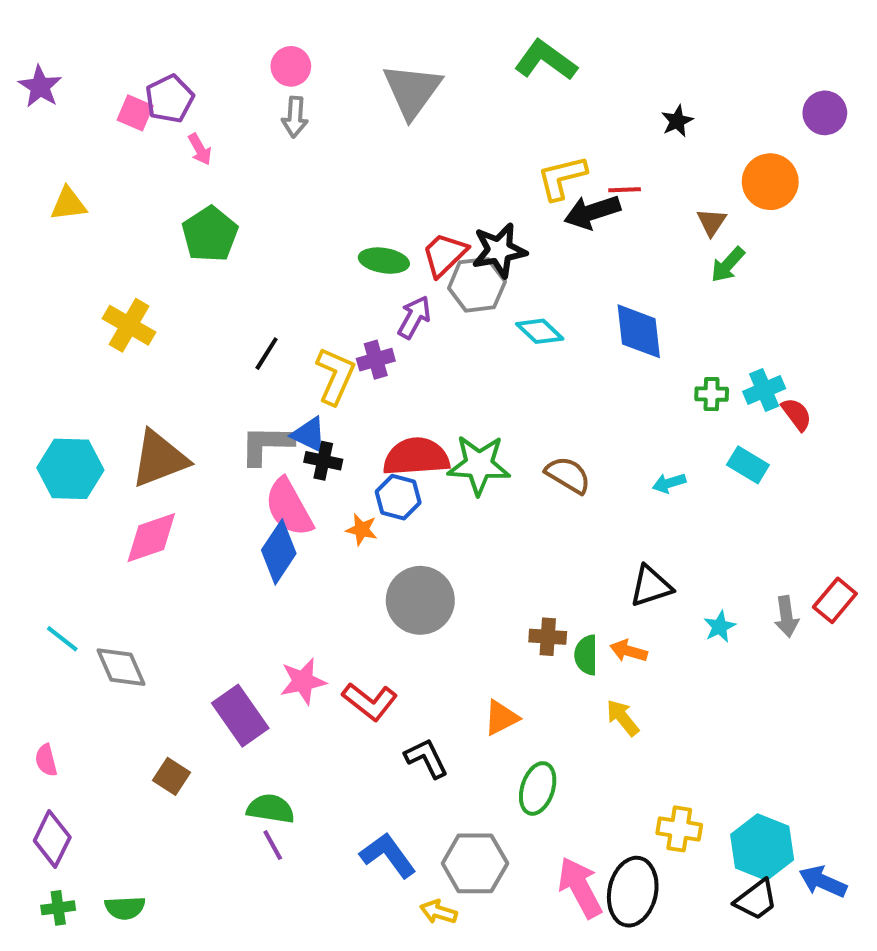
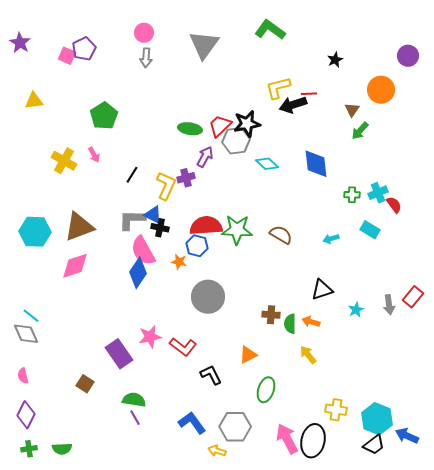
pink arrow: (200, 149) -> (94, 155), moved
gray diamond: (121, 667) -> (26, 334), moved

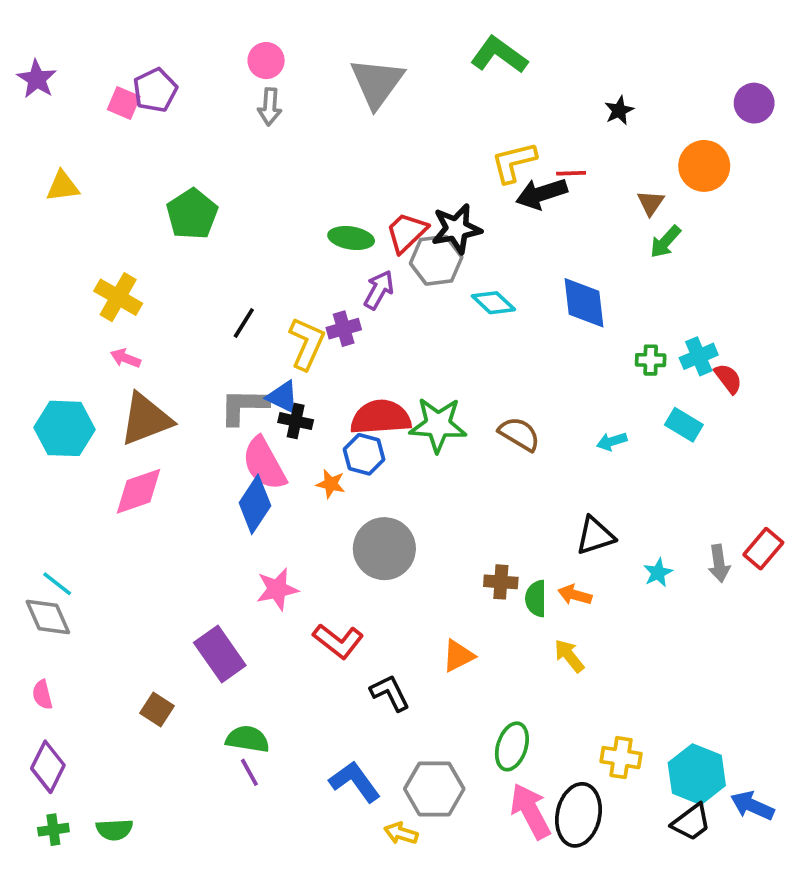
pink arrow: (94, 155) -> (126, 358), moved, turned 140
pink star: (150, 337) -> (277, 589), moved
green ellipse: (266, 390) -> (512, 746), moved

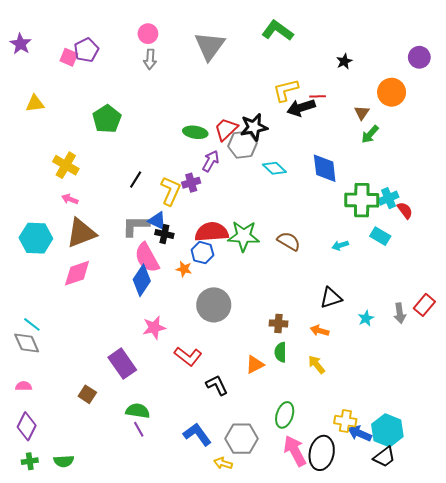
green cross: (651, 360) -> (362, 200), size x2.0
green semicircle: (536, 599) -> (281, 352), moved
pink semicircle: (42, 695) -> (24, 386), turned 105
blue arrow: (752, 806) -> (360, 433), moved

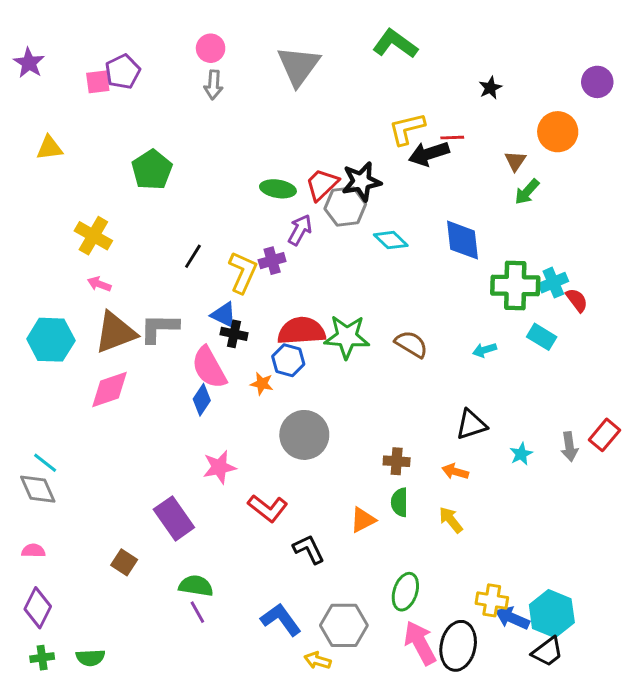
pink square: (69, 57) -> (98, 82), turned -30
gray L-shape: (136, 226) -> (159, 328), moved
blue diamond: (142, 280) -> (202, 400), size x0.7

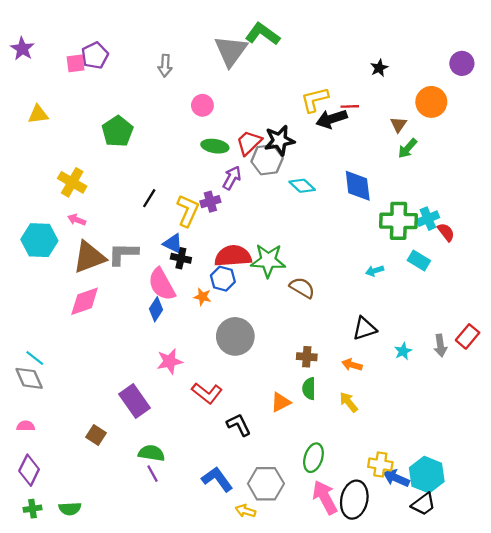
green L-shape: (395, 44) -> (262, 34), moved
pink circle: (211, 48) -> (202, 105), moved
cyan hexagon: (51, 340) -> (39, 240), moved
brown semicircle: (411, 344) -> (302, 288), moved

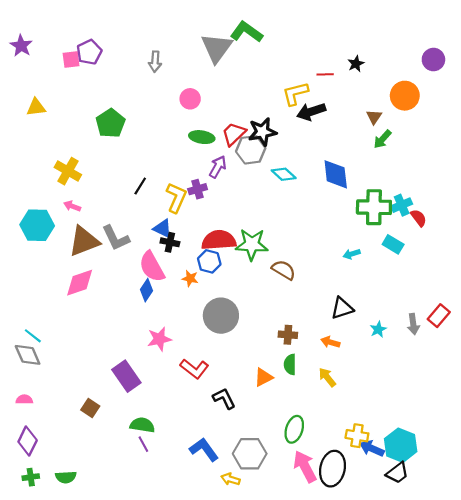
red line: (350, 106) -> (325, 74), moved
gray L-shape: (123, 254) -> (116, 238), turned -116

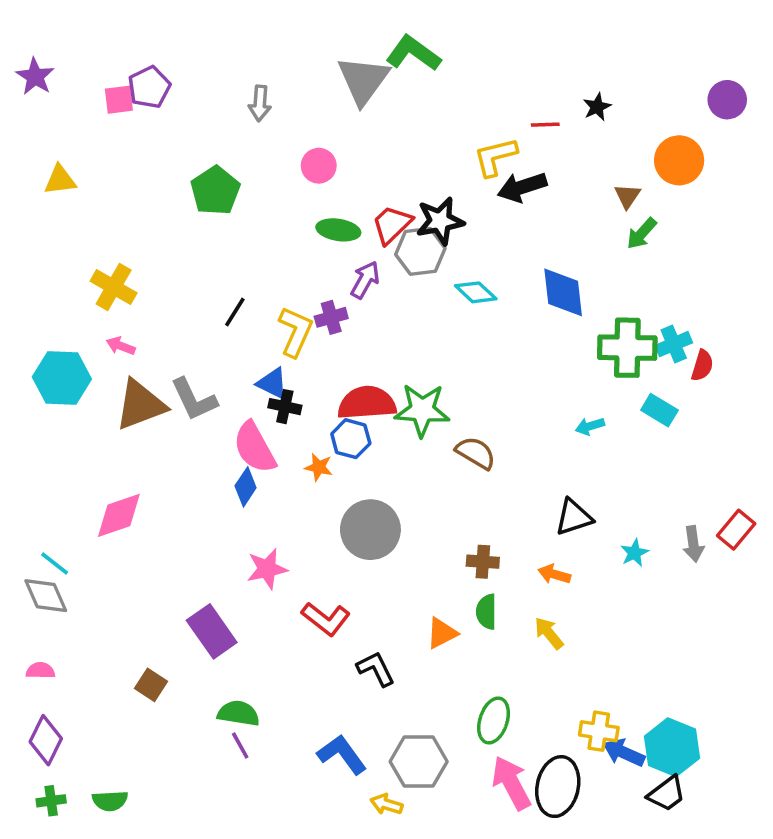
green pentagon: (110, 123) -> (215, 191), moved
red semicircle: (419, 218) -> (702, 366), turned 54
pink diamond: (80, 283) -> (119, 515), moved

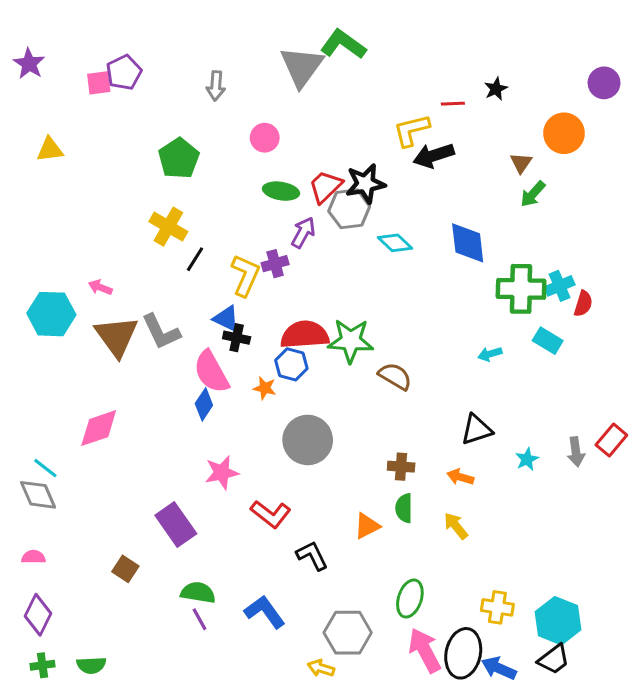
yellow cross: (114, 287) -> (168, 227), moved
brown triangle: (140, 405) -> (117, 336), turned -45
blue arrow: (624, 753) -> (499, 668), moved
blue L-shape: (342, 754) -> (265, 612), moved

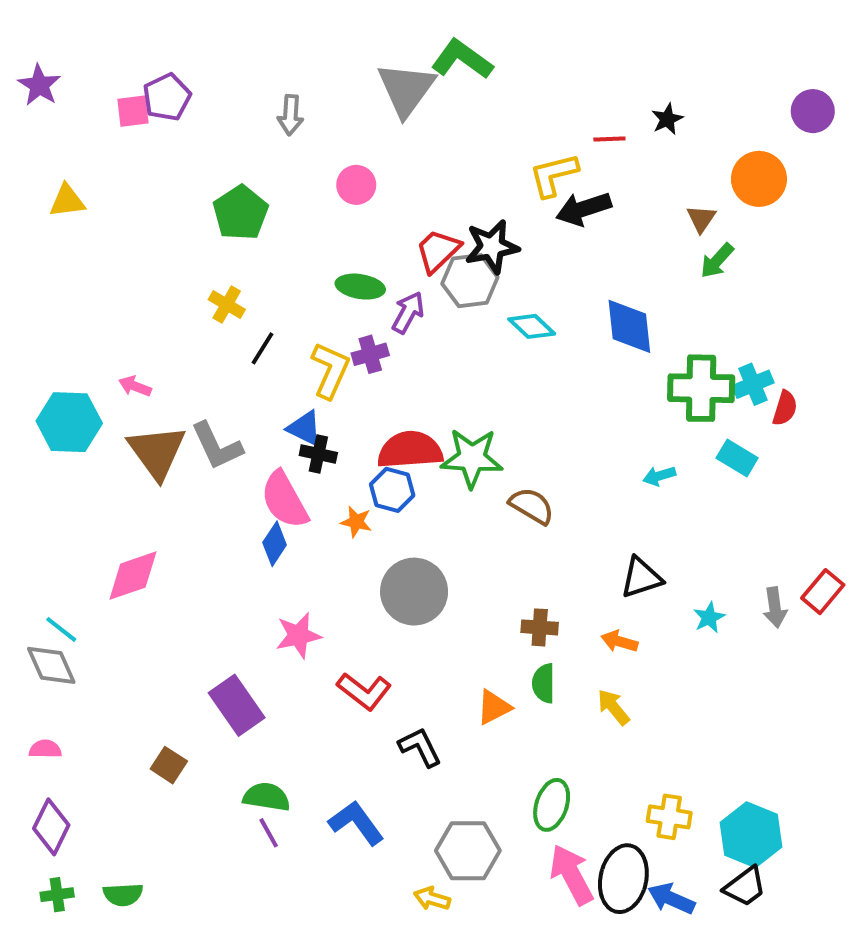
green ellipse: (281, 191) -> (360, 287), moved
yellow cross: (168, 227) -> (227, 304), size x0.7

